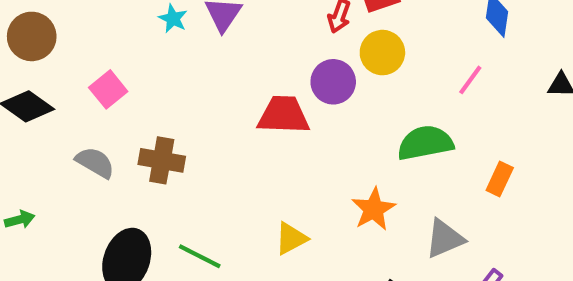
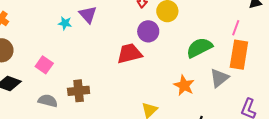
pink line: (470, 80) -> (236, 28), moved
orange rectangle: (500, 179) -> (239, 55), size x1.8
gray triangle: (445, 239) -> (219, 78), moved

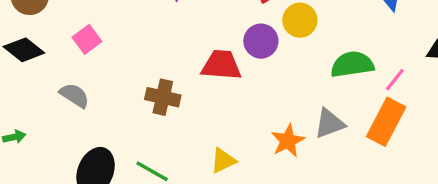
green semicircle: (199, 48) -> (352, 64), moved
gray triangle: (219, 78) -> (329, 123), moved
brown cross: (79, 91) -> (163, 97), moved

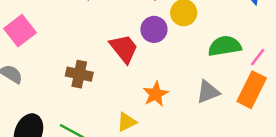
pink square: (87, 39) -> (20, 31), size x1.4
red trapezoid: (221, 65) -> (124, 49), turned 48
orange star: (288, 141) -> (156, 94), moved

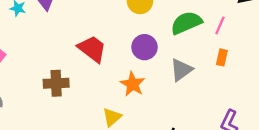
purple circle: (154, 29) -> (144, 47), moved
orange rectangle: (252, 90) -> (222, 57), size x0.5

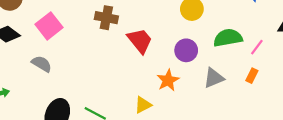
brown cross: (56, 83) -> (106, 18), moved

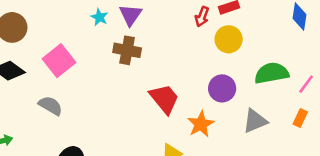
red trapezoid: (140, 41) -> (164, 99), moved

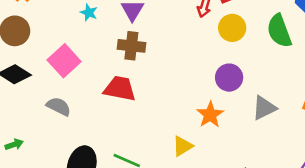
cyan star: (99, 17) -> (89, 13), moved
green semicircle: (272, 73) -> (279, 31), moved, turned -96
red trapezoid: (164, 99) -> (120, 89), moved, turned -36

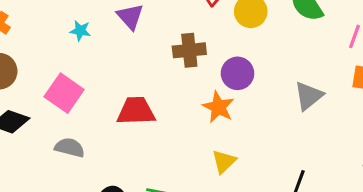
brown cross: (131, 46) -> (189, 50), moved
purple circle: (229, 78) -> (238, 73), moved
orange star: (210, 115) -> (218, 107), moved

